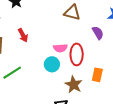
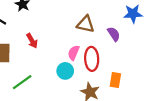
brown triangle: (72, 13) -> (86, 24), moved
pink semicircle: (60, 48) -> (74, 53), turned 120

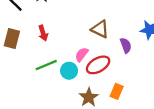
red ellipse: (92, 59) -> (98, 65), turned 50
green line: (22, 82) -> (46, 65), moved

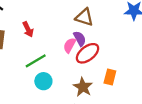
purple semicircle: (126, 45) -> (80, 39), moved
cyan circle: (69, 71) -> (43, 81), moved

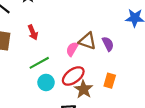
brown triangle: (84, 17) -> (88, 41), moved
purple semicircle: (80, 39) -> (108, 44), moved
red ellipse: (88, 53) -> (73, 76), moved

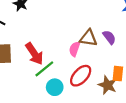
red arrow: (33, 32) -> (34, 54), moved, size x1.5
brown star: (83, 89) -> (107, 85), moved

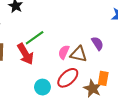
brown triangle: (88, 38) -> (78, 54), moved
green line: (44, 69) -> (35, 38), moved

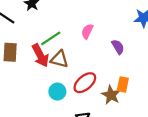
pink semicircle: (64, 52) -> (87, 31), moved
brown triangle: (78, 54) -> (59, 59), moved

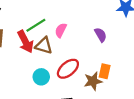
pink semicircle: (87, 31) -> (61, 30), moved
brown star: (111, 95) -> (93, 81), turned 30

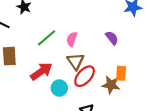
red arrow: (25, 42) -> (41, 71), moved, turned -90
brown triangle: (44, 46) -> (76, 61), moved, turned 48
brown star: (93, 81) -> (111, 85), turned 30

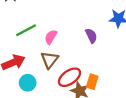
purple semicircle: (112, 38) -> (91, 36), moved
red ellipse: (85, 76) -> (69, 77), moved

